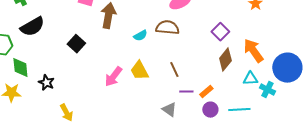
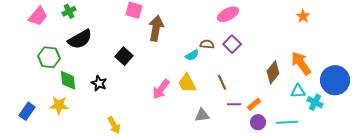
brown semicircle: (167, 28) -> (207, 44), moved, size x0.6
purple square: (220, 32) -> (232, 44), moved
cyan semicircle: (140, 36) -> (192, 55), moved
black star: (46, 83) -> (99, 83), moved
gray triangle: (169, 110) -> (202, 115), moved, turned -42

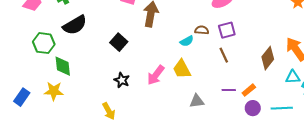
purple square: (232, 44) -> (227, 30), turned 30
brown line: (222, 82) -> (224, 55), moved
black star: (99, 83) -> (122, 80), moved

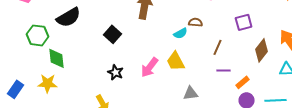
purple square: (227, 30) -> (244, 22), moved
brown line: (224, 55) -> (218, 47), turned 49
purple line: (229, 90) -> (224, 70), moved

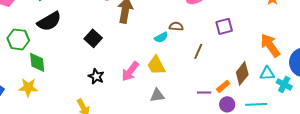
brown diamond: (262, 50) -> (242, 73), moved
purple line: (224, 70) -> (204, 92), moved
gray triangle: (190, 93) -> (157, 95), moved

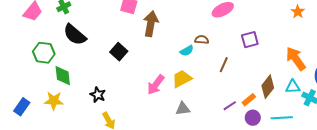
black semicircle: (49, 21) -> (75, 35), turned 70
yellow trapezoid: (156, 65) -> (182, 79), turned 90
black star: (96, 76) -> (98, 95), moved
purple line: (204, 92) -> (230, 106), turned -32

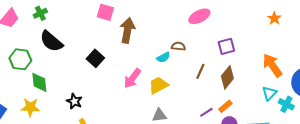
pink arrow: (156, 85) -> (132, 78), moved
brown diamond: (268, 87) -> (227, 77), moved
cyan triangle: (293, 87) -> (269, 93), turned -42

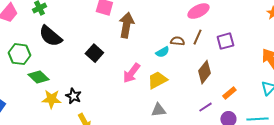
brown line: (200, 71) -> (197, 37), moved
brown diamond: (227, 77) -> (204, 72), moved
green diamond: (39, 82) -> (38, 77), turned -40
orange rectangle: (225, 106) -> (229, 93), moved
yellow star: (30, 107) -> (51, 99), moved

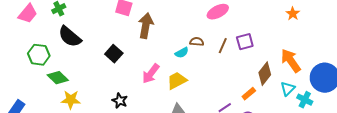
brown line: (197, 37) -> (223, 46), moved
brown diamond: (204, 72) -> (265, 74), moved
black star: (73, 96) -> (120, 101), moved

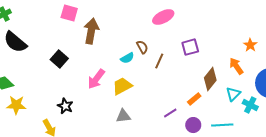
orange star: (293, 14) -> (250, 45), moved
brown semicircle: (197, 42) -> (142, 47), turned 56
brown line: (223, 46) -> (159, 61), moved
orange arrow: (291, 61) -> (236, 66), size x0.7

